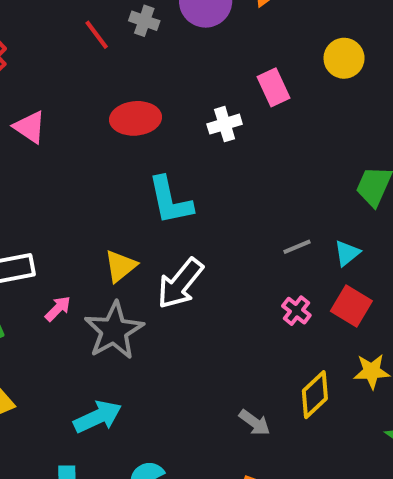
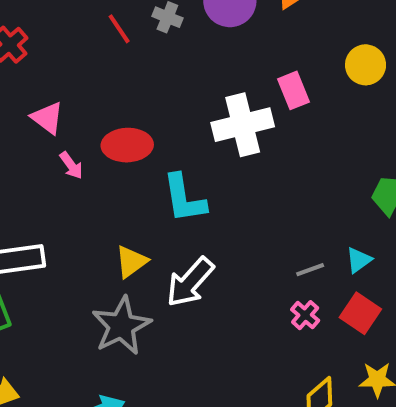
red ellipse: (136, 118) -> (127, 145), moved
white cross: (225, 124) -> (243, 125), size x1.8
gray line: (297, 247) -> (310, 270), moved
pink arrow: (58, 309) -> (71, 165), moved, turned 96

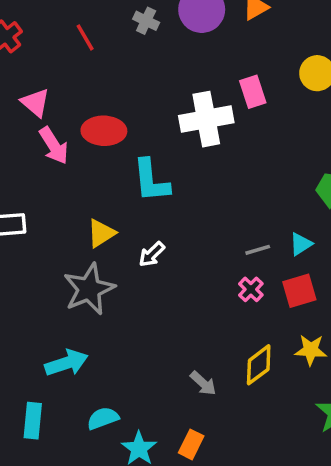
red line: (119, 29) -> (85, 37), moved
pink arrow: (71, 165) -> (54, 146), size x1.5
white arrow: (190, 282) -> (152, 254), size x0.6
red square: (360, 313) -> (299, 291), turned 36

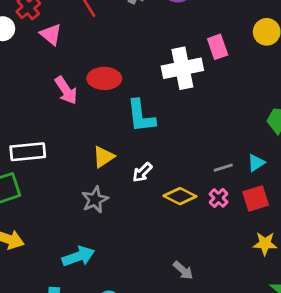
pink triangle: (35, 103) -> (51, 34), moved
gray star: (89, 289) -> (95, 200), size x0.7
yellow diamond: (259, 365) -> (180, 196), moved, turned 64

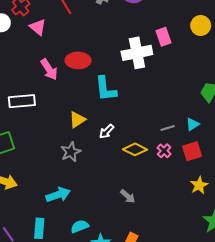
white rectangle: (28, 152) -> (22, 101), moved
yellow star: (265, 244) -> (199, 185), turned -30
gray arrow: (183, 270) -> (128, 196), moved

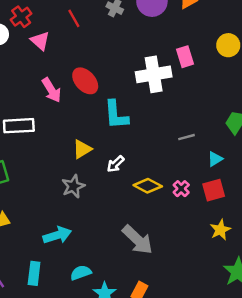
red ellipse: (78, 60) -> (85, 81), turned 45
gray line: (168, 128) -> (187, 137), moved
gray arrow: (128, 196) -> (137, 240), size x1.8

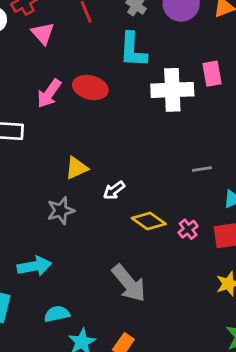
red ellipse: (85, 81) -> (90, 87), turned -40
pink arrow: (52, 90) -> (49, 93), turned 60
cyan L-shape: (116, 115) -> (133, 50), moved

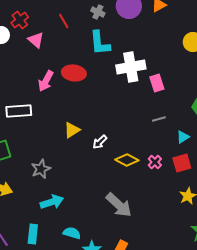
pink rectangle: (212, 74) -> (157, 83), moved
gray star: (61, 211) -> (41, 169), moved
cyan semicircle: (57, 314) -> (72, 233), turned 36

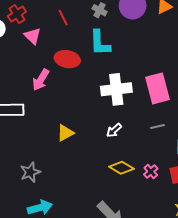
white cross: (131, 67) -> (116, 89), moved
red ellipse: (74, 73) -> (67, 59), moved
pink rectangle: (157, 83) -> (158, 88), size x1.6
white arrow: (100, 142) -> (114, 130), moved

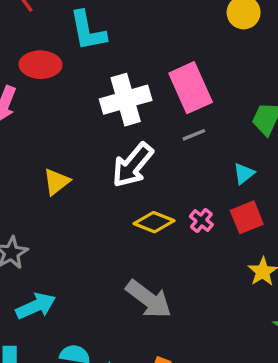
gray line: (158, 126) -> (194, 135), moved
white arrow: (114, 130) -> (133, 165), size x1.8

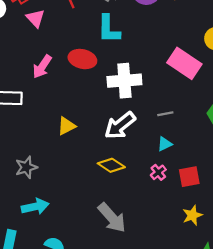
red ellipse: (41, 65) -> (82, 59), moved
pink rectangle: (191, 88) -> (184, 63), moved, turned -44
cyan triangle: (244, 174) -> (165, 144), moved
yellow diamond: (154, 222) -> (111, 165), moved

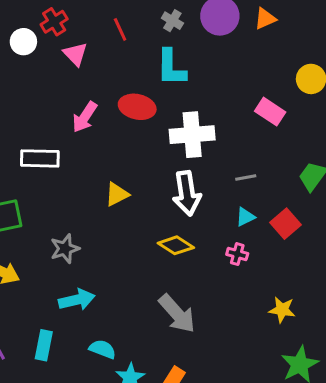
pink rectangle: (184, 63) -> (270, 112), size x0.7
white arrow: (120, 126) -> (187, 193), turned -60
pink cross: (158, 172) -> (237, 254), turned -35
red square: (189, 177) -> (286, 224), moved, turned -30
yellow star: (192, 215) -> (282, 310), turned 30

